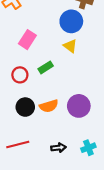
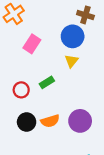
pink rectangle: (27, 40) -> (32, 44), moved
yellow triangle: (70, 46) -> (71, 61), turned 32

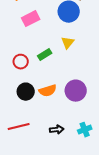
pink rectangle: (32, 44) -> (31, 19), turned 30
yellow triangle: (71, 61) -> (68, 43), moved

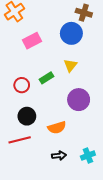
orange semicircle: (48, 91) -> (57, 128), moved
purple circle: (76, 91) -> (79, 100), moved
red line: (19, 127) -> (20, 140), moved

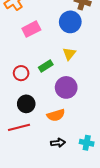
purple circle: (79, 100) -> (66, 87), moved
cyan cross: (88, 156) -> (87, 143), turned 32

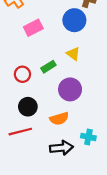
yellow triangle: (69, 54) -> (73, 54), turned -32
black arrow: (58, 143) -> (61, 148), size x1.5
cyan cross: (87, 143) -> (88, 137), moved

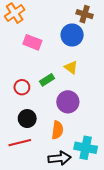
pink rectangle: (33, 28) -> (32, 42), turned 48
orange semicircle: (59, 119) -> (57, 130), turned -66
cyan cross: (88, 137) -> (86, 148), size x1.5

